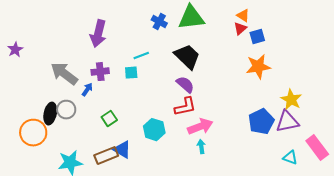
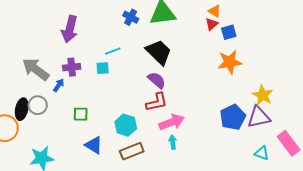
green square: (109, 119) -> (81, 114), turned 35
brown rectangle: (106, 156) -> (132, 151), moved

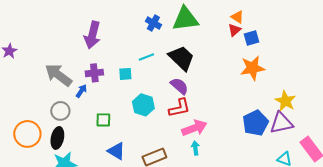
cyan line: (113, 51) -> (146, 57), moved
black ellipse: (22, 109) -> (57, 138), moved
cyan hexagon: (126, 125) -> (143, 105), moved

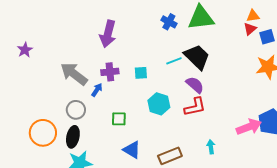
orange triangle: (237, 17) -> (253, 16), turned -40
cyan line: (146, 57) -> (174, 61), moved
pink arrow: (194, 128) -> (249, 127), moved

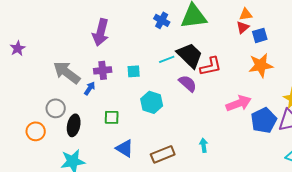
red L-shape: (195, 107) -> (211, 66), moved
gray circle: (76, 110) -> (56, 108), moved
pink arrow: (249, 127) -> (239, 103), moved
orange circle: (43, 133) -> (36, 131), size x0.7
black ellipse: (73, 137) -> (74, 125), moved

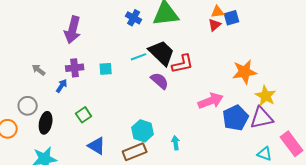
blue square: (260, 35) -> (232, 18), moved
orange star: (261, 65) -> (245, 72), moved
gray arrow: (67, 72) -> (39, 70), size x0.5
cyan hexagon: (152, 102) -> (143, 131), moved
green square: (112, 117) -> (84, 115), turned -35

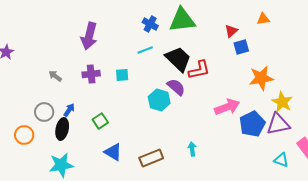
orange triangle: (218, 12) -> (263, 19), moved
blue square: (232, 18) -> (241, 47), moved
cyan line: (139, 57) -> (145, 50), moved
blue arrow: (62, 86) -> (69, 110), moved
cyan hexagon: (143, 131) -> (159, 100), moved

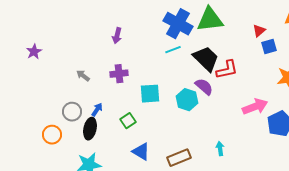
blue cross: (150, 24) -> (178, 24), size x1.8
purple arrow: (89, 36) -> (117, 36), size x0.6
cyan square: (122, 75) -> (150, 94), moved, size x1.5

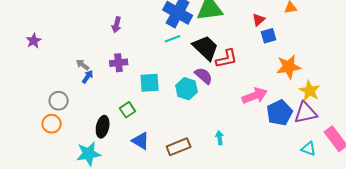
blue arrow: (97, 110) -> (88, 77), moved
gray circle: (72, 112) -> (59, 101), moved
black ellipse: (90, 129) -> (103, 127), moved

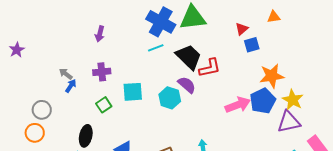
green square: (128, 110) -> (104, 105), moved
blue pentagon: (280, 113) -> (263, 101), moved

